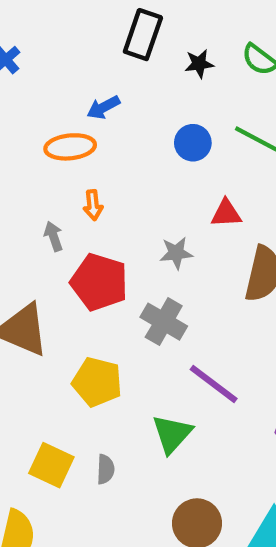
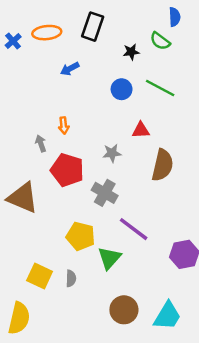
black star: (199, 64) -> (131, 52), moved
orange ellipse: (70, 147) -> (47, 33), moved
yellow pentagon: (97, 382) -> (81, 236), moved

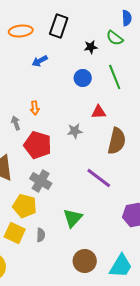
green line: (160, 88) -> (115, 77), turned 40
gray cross: (105, 193) -> (41, 181), moved
purple line: (134, 229) -> (99, 178), moved
yellow pentagon: (81, 236) -> (25, 206), moved

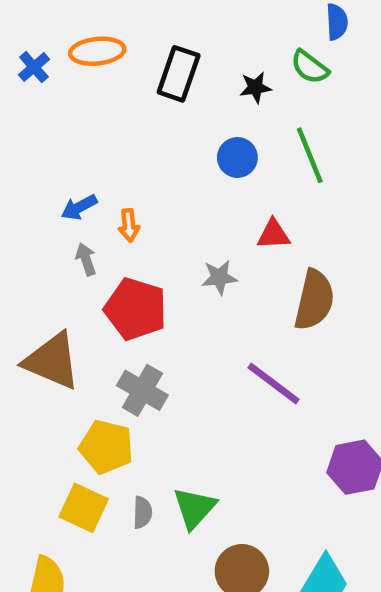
black rectangle: (59, 26) -> (179, 74), moved
blue arrow: (40, 61) -> (79, 207), moved
green triangle: (73, 218) -> (194, 508), moved

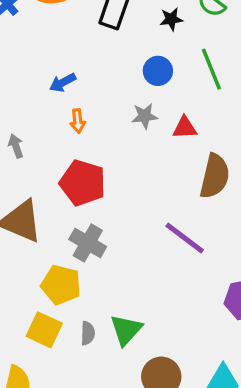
blue arrow: (79, 207) -> (63, 83), moved
gray arrow: (86, 259) -> (16, 146), moved
gray star: (219, 277) -> (145, 116), moved

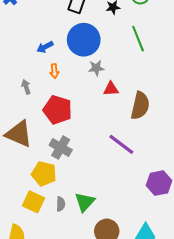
blue circle: (158, 71) -> (84, 40), moved, size x1.8
red triangle: (185, 128) -> (111, 89), moved
gray arrow: (16, 146) -> (26, 87), moved

